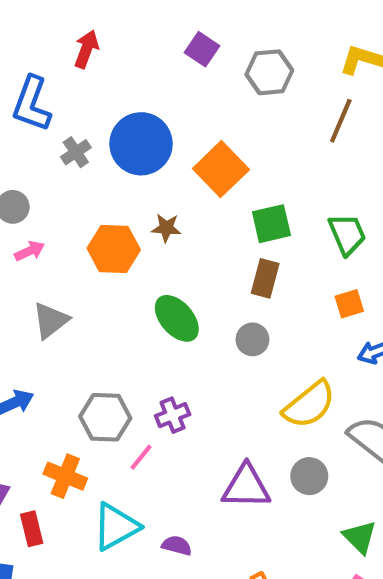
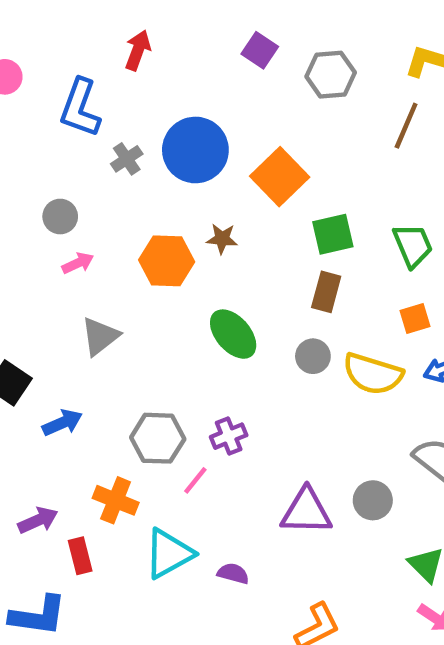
yellow semicircle: (309, 405) -> (373, 374), moved, turned 56

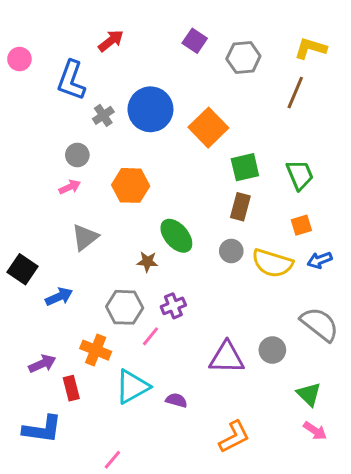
red arrow: (138, 50) -> (111, 41), turned 32
gray circle: (60, 217) -> (77, 155), moved
brown star: (222, 239) -> (147, 262), moved

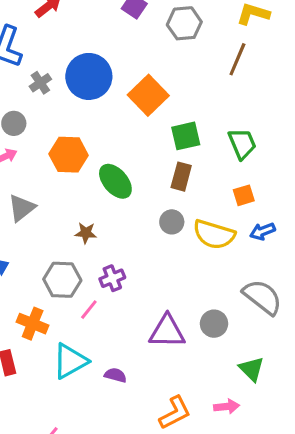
green ellipse: (176, 236) -> (115, 181), moved
pink arrow: (315, 431) -> (227, 406), moved, turned -40

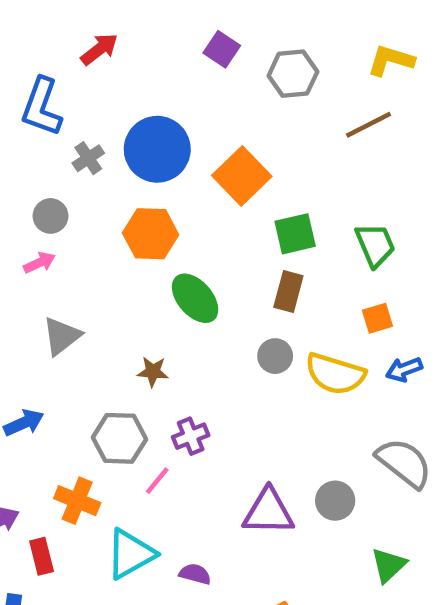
brown line: (237, 59) -> (369, 125), turned 40
orange hexagon: (69, 155) -> (151, 234), moved
green triangle: (252, 369) -> (389, 565), turned 32

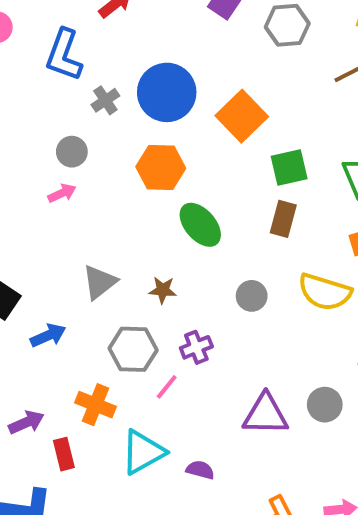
gray triangle: (62, 336) -> (99, 282), moved
gray circle: (275, 356) -> (252, 296), moved

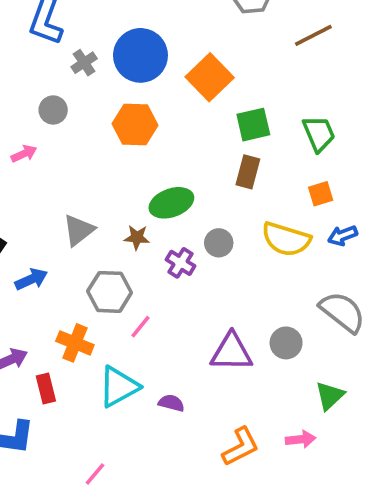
pink arrow: (62, 193) -> (24, 154), moved
green ellipse: (200, 225) -> (171, 203), moved, turned -69
purple cross: (196, 347) -> (181, 263), moved, turned -36

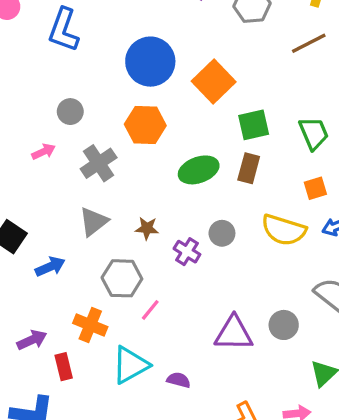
gray cross: (84, 63) -> (99, 163), moved, size x1.5
green ellipse: (171, 203) -> (199, 170), moved

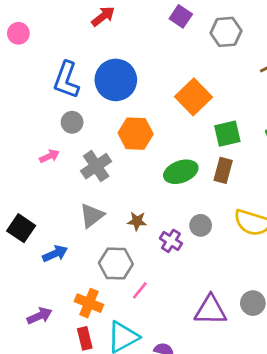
blue L-shape: (64, 30) -> (66, 80), moved
blue circle: (150, 62) -> (116, 80), moved
red rectangle: (64, 367) -> (85, 338), moved

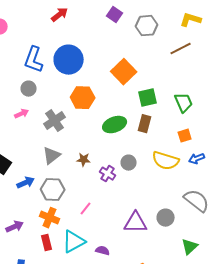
gray circle: (72, 122) -> (29, 89), moved
gray hexagon: (116, 264) -> (53, 190), moved

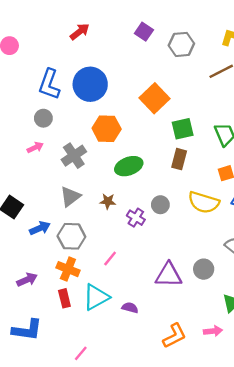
green ellipse: (115, 125) -> (129, 166), moved

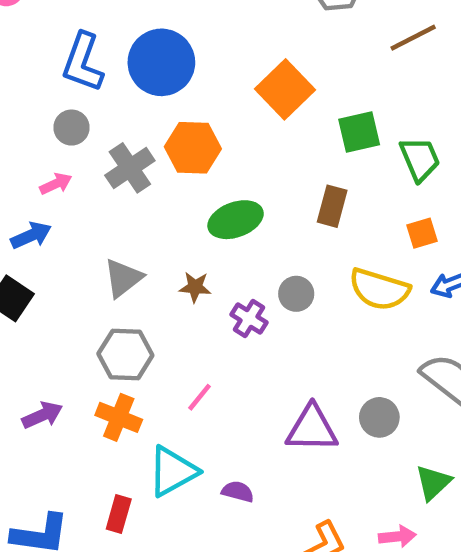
green square: (183, 129) -> (359, 132), moved
gray cross: (74, 156) -> (130, 168), moved
blue arrow: (40, 228) -> (31, 235), moved
purple arrow: (27, 280) -> (42, 415), moved
red rectangle: (64, 298) -> (119, 514), moved, turned 30

